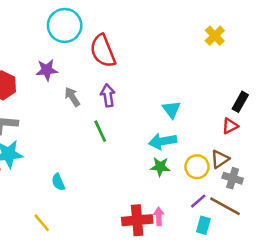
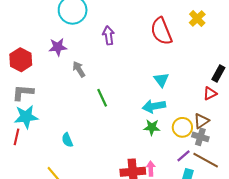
red semicircle: (103, 51) -> (161, 31), moved
purple arrow: (108, 95) -> (108, 35), moved
gray cross: (233, 178) -> (200, 137), moved

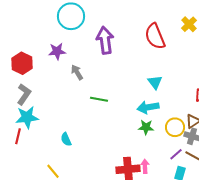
purple arrow: (108, 35) -> (105, 40), size x1.5
gray L-shape: (23, 92) -> (24, 94), turned 120
green line: (102, 98) -> (99, 99), turned -54

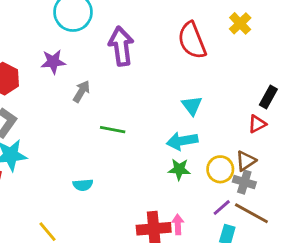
gray arrow: (77, 72) -> (81, 91), turned 63
cyan semicircle: (66, 139) -> (83, 185), moved, turned -72

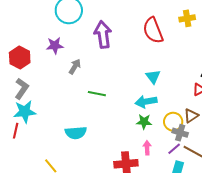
yellow cross: (240, 23) -> (187, 18), turned 35
gray cross: (244, 182) -> (180, 133), moved
cyan semicircle: (83, 185) -> (76, 133), size x1.5
pink arrow: (178, 225) -> (147, 148), moved

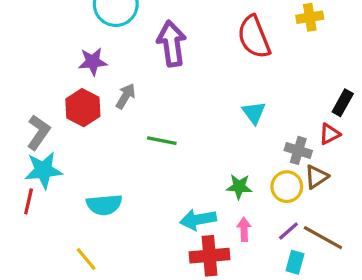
red hexagon: (20, 57) -> (83, 108), moved
cyan arrow: (146, 102) -> (198, 220), moved
cyan semicircle: (76, 133) -> (104, 205), moved
gray cross: (180, 133) -> (298, 150), moved

